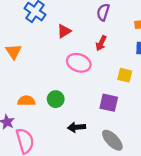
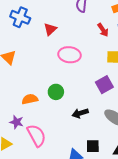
red arrow: (101, 43) -> (103, 30), moved, turned -48
purple square: (109, 103) -> (104, 85), turned -30

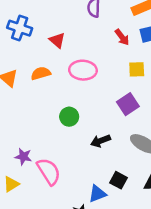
red triangle: (50, 29) -> (57, 40), turned -32
orange semicircle: (30, 99) -> (41, 73), moved
black square: (93, 146) -> (119, 180), turned 32

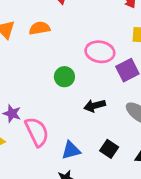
pink ellipse: (83, 70) -> (100, 52), moved
blue triangle: (97, 194) -> (71, 150), moved

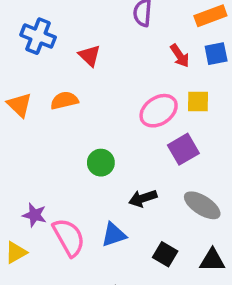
pink ellipse: (100, 52) -> (159, 111), moved, turned -40
blue triangle: (71, 150) -> (114, 235), moved

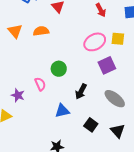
red arrow: (180, 56) -> (101, 10), moved
black arrow: (143, 198) -> (81, 91), turned -49
pink semicircle: (69, 237) -> (40, 84), moved, size x0.6
black triangle: (212, 260) -> (118, 131), turned 42

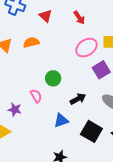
red arrow: (101, 10) -> (79, 18), moved
black arrow: (81, 91) -> (78, 99), turned -140
black square: (91, 125) -> (91, 131), size x1.5

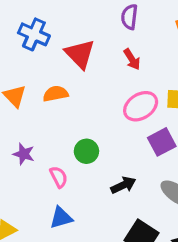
red triangle: (46, 16) -> (80, 54), size x1.5
purple star: (15, 110) -> (24, 154), moved
blue triangle: (61, 120) -> (61, 218), moved

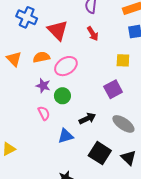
pink ellipse: (141, 106) -> (66, 66), moved
purple star: (24, 154) -> (43, 86), moved
blue triangle: (61, 218) -> (66, 136), moved

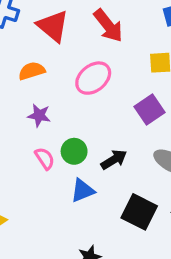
red arrow: (93, 34) -> (108, 26), size x1.5
pink ellipse: (66, 66) -> (93, 78), moved
green circle: (62, 96) -> (74, 151), moved

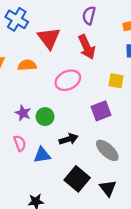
purple star: (39, 115) -> (23, 113), moved
green circle: (74, 151) -> (45, 117), moved
pink semicircle: (45, 158) -> (20, 143), moved

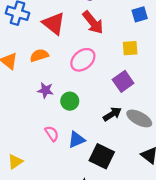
purple star: (23, 113) -> (45, 90), moved
black arrow: (68, 139) -> (112, 114), moved
black square: (77, 179) -> (102, 156), moved

